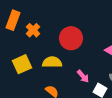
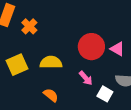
red circle: (71, 38) -> (91, 47), moved

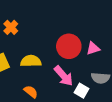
pink triangle: (117, 49) -> (93, 48), turned -48
pink arrow: (86, 78) -> (64, 76), size x1.5

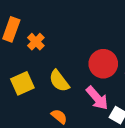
yellow semicircle: (31, 61) -> (59, 81), turned -126

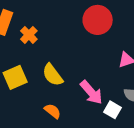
red circle: (103, 64) -> (98, 20), moved

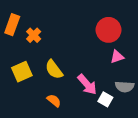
red circle: (98, 20) -> (108, 30), moved

